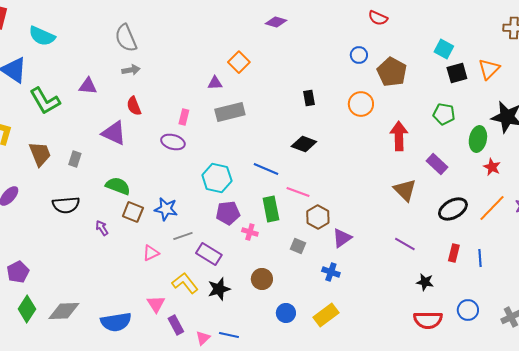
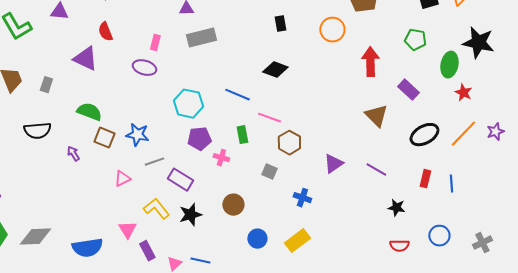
green rectangle: (271, 209) -> (242, 135), size x0.7
purple triangle: (342, 238) -> (333, 164), moved
red semicircle: (428, 320) -> (399, 246), size x0.7

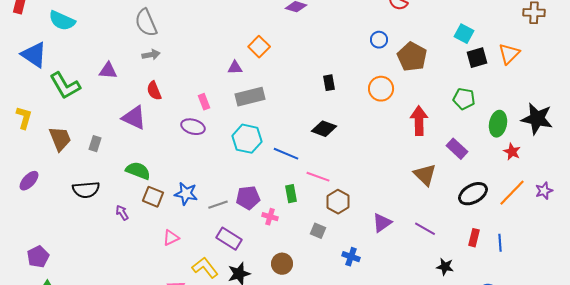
pink rectangle: (155, 43) -> (204, 102), turned -35
black star: (478, 43) -> (537, 119), moved
cyan hexagon: (188, 104) -> (247, 139), moved
gray line: (154, 162) -> (218, 205), moved

